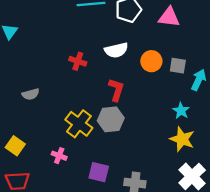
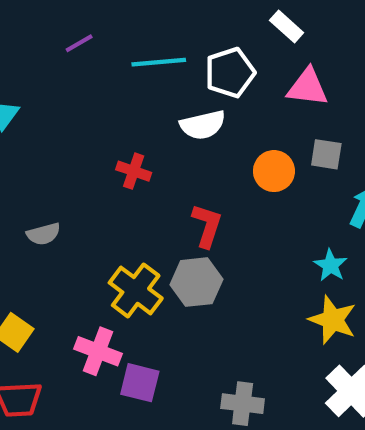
white semicircle: (116, 50) -> (203, 125), moved
gray square: (178, 66) -> (326, 154), moved
pink cross: (59, 156) -> (98, 351), size x1.5
purple square: (99, 172) -> (140, 383), moved

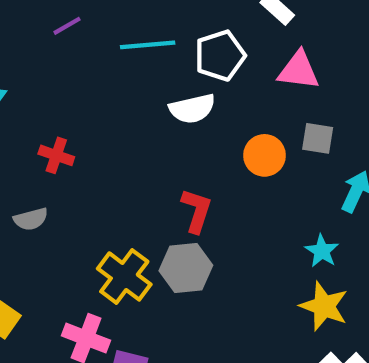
red cross: (134, 171) -> (56, 155), moved

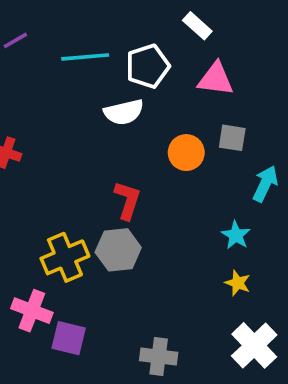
yellow cross: (124, 276) -> (65, 257), turned 30
yellow star: (324, 306) -> (238, 283), size x0.6

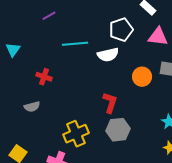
cyan line: (85, 57) -> (75, 44), moved
gray hexagon: (118, 250) -> (118, 130), moved

